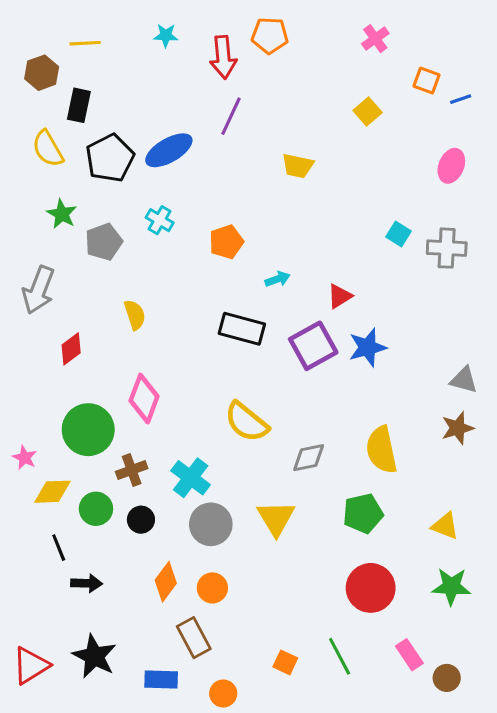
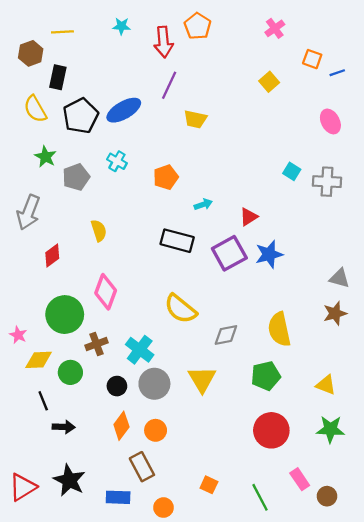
orange pentagon: (270, 35) -> (198, 26), turned 30
yellow trapezoid: (298, 166) -> (195, 119), moved
pink ellipse: (451, 166) -> (330, 121), turned -50
black circle: (141, 520) -> (117, 386), moved
green line: (340, 656) -> (260, 497), moved

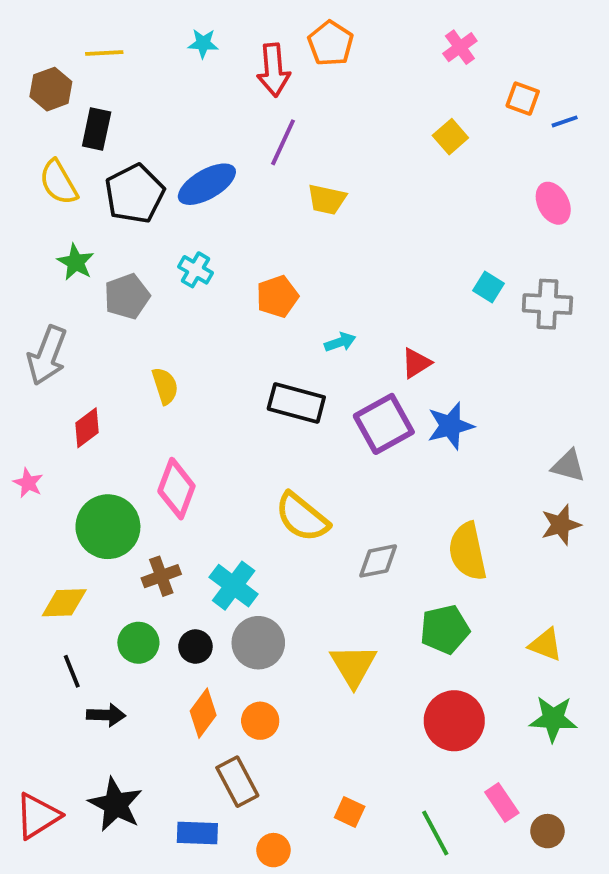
pink star: (18, 335) -> (28, 483), moved
green circle: (70, 372) -> (138, 643), moved
yellow triangle: (202, 379) -> (353, 666), moved

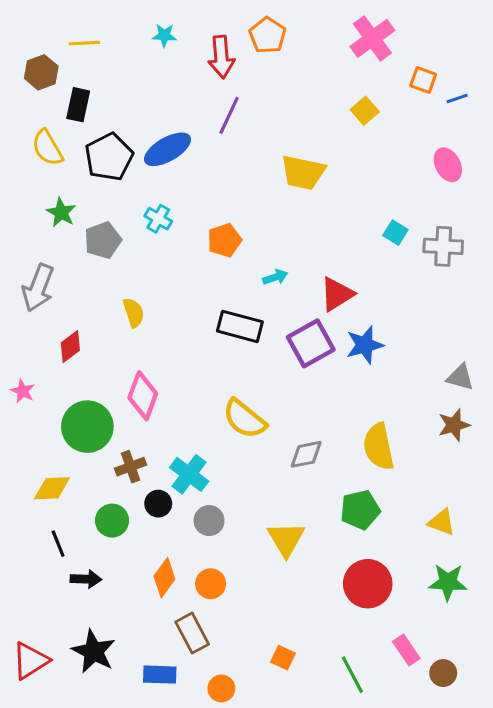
pink cross: (460, 47) -> (372, 38), size x1.6
yellow trapezoid: (327, 199) -> (303, 172), moved, size x1.4
red triangle: (416, 363) -> (337, 294), size x1.4
gray circle: (258, 643) -> (209, 521), size x0.7
black circle: (195, 647) -> (158, 504), moved

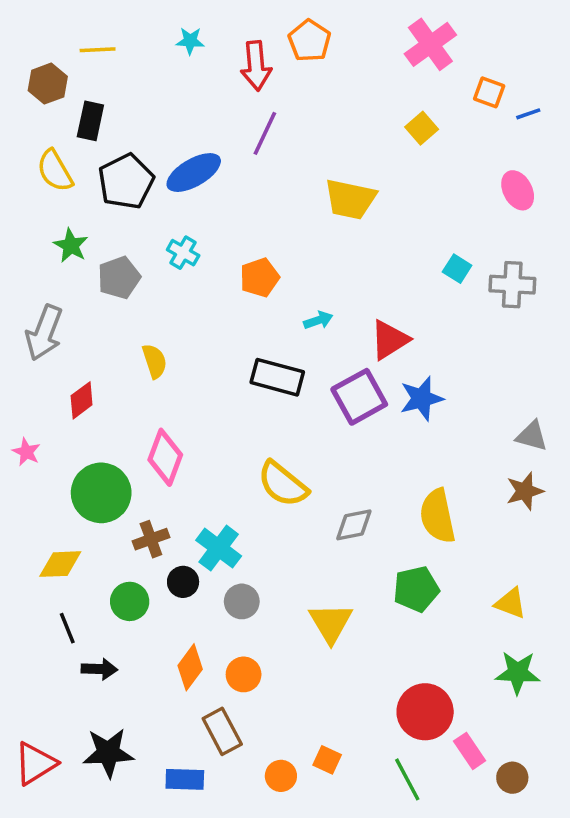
red circle: (368, 584) -> (425, 712), moved
black star: (94, 651) -> (108, 753), turned -30
orange circle: (221, 688) -> (281, 776), moved

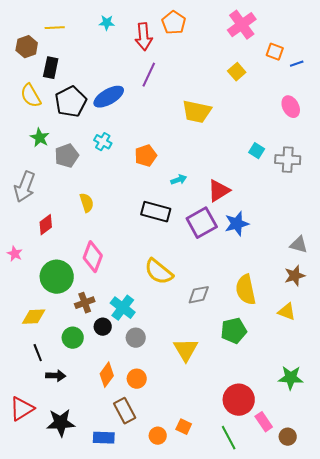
yellow triangle: (511, 603) -> (287, 312), moved
red triangle: (35, 763) -> (22, 409), moved

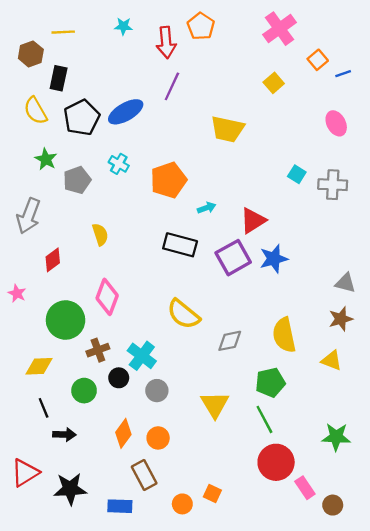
orange square: (275, 52) -> (318, 60), turned 30
orange pentagon: (146, 156) -> (168, 180), size x1.4
green line: (229, 438) -> (264, 419), moved

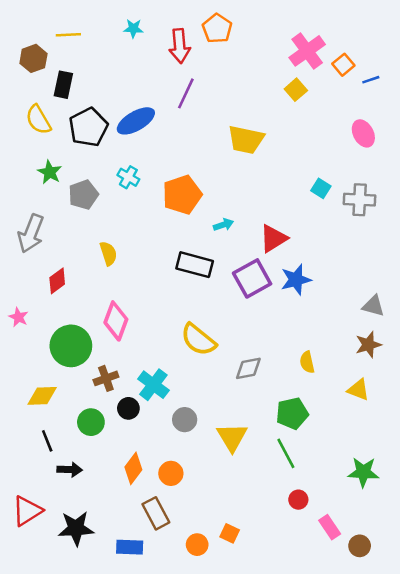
pink cross: (279, 29) -> (307, 51), moved
yellow semicircle: (284, 335) -> (307, 362), size x0.6
gray circle: (157, 391) -> (185, 420), moved
red circle: (276, 462) -> (298, 500), size x0.5

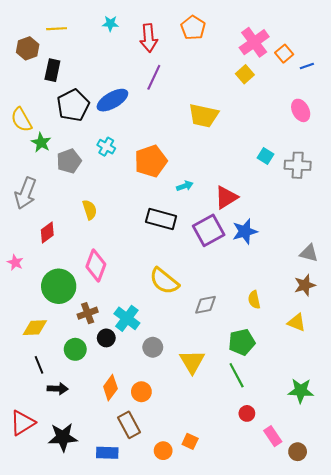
orange pentagon: (217, 28) -> (193, 28), moved
yellow semicircle: (38, 120) -> (21, 120), moved

